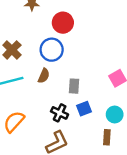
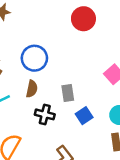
red circle: (63, 23) -> (83, 19), moved
black cross: (60, 113) -> (45, 114), moved

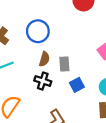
brown semicircle: (32, 89) -> (44, 59), moved

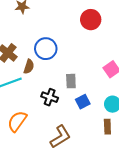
brown semicircle: (44, 59) -> (29, 67), moved

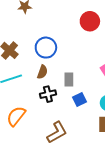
brown semicircle: (29, 67) -> (42, 72), moved
black cross: (50, 97) -> (48, 94), turned -35

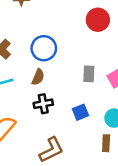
gray rectangle: (69, 79) -> (89, 74), moved

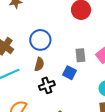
blue square: (80, 112) -> (69, 73), moved, turned -32

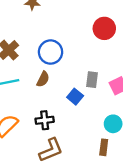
black cross: (47, 85) -> (45, 120), moved

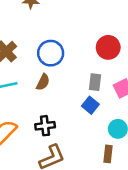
red circle: (104, 28) -> (108, 47), moved
blue square: (75, 97) -> (90, 105), moved

